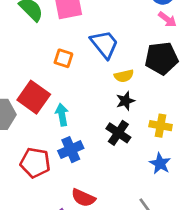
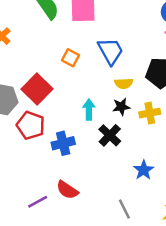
cyan arrow: (62, 115) -> (89, 109), moved
yellow cross: (161, 126) -> (150, 113), moved, turned -30
red pentagon: (35, 163) -> (31, 125), moved

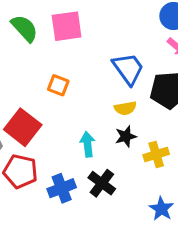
blue trapezoid: (111, 51) -> (128, 69), moved
yellow cross: (150, 113) -> (156, 155), moved
black cross: (110, 135) -> (102, 183), moved

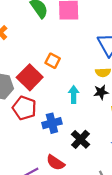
orange square: (58, 85) -> (53, 61), moved
black cross: (102, 183) -> (81, 139), moved

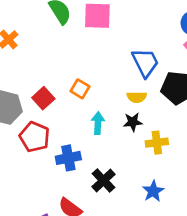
orange square: (53, 61) -> (80, 89), moved
red square: (30, 77) -> (43, 98), size x0.7

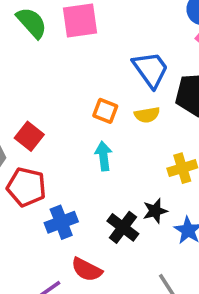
orange square: (80, 89) -> (105, 111), moved
black star: (133, 122) -> (155, 211), moved
blue cross: (68, 158) -> (61, 222), moved

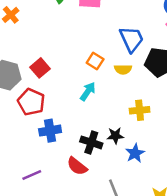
cyan arrow: (104, 156) -> (88, 91), turned 30
black cross: (123, 227) -> (91, 142), turned -30
red semicircle: (87, 269) -> (77, 166), moved

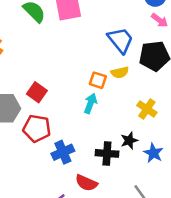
orange square: (95, 61) -> (98, 80), moved
yellow cross: (140, 110) -> (147, 109), turned -36
red semicircle: (77, 166) -> (86, 183), moved

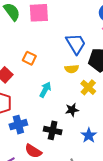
orange square: (98, 80) -> (29, 58), moved
yellow cross: (147, 109) -> (88, 87), moved
black star: (129, 140) -> (72, 110), moved

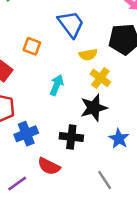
blue trapezoid: (76, 44) -> (71, 24), moved
yellow cross: (88, 87) -> (100, 78), moved
black star: (72, 110) -> (94, 108), size x1.5

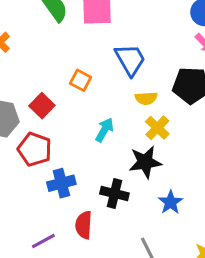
red semicircle: (49, 166) -> (84, 225), turned 60

